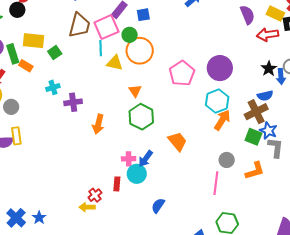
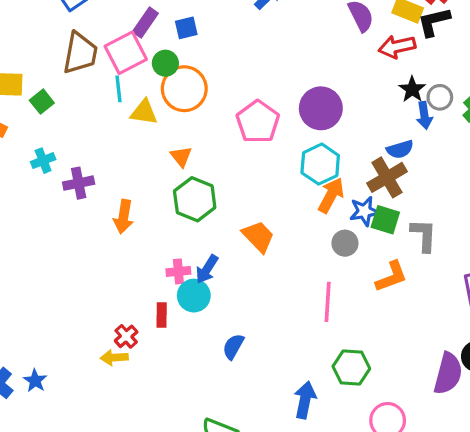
black star: (269, 69) -> (412, 89), moved
blue star: (268, 131) -> (364, 211), moved, turned -30
gray circle: (227, 160) -> (345, 243), moved

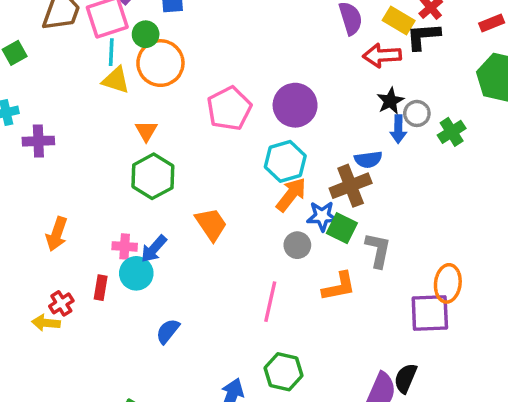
cyan line: (118, 89) -> (111, 52), moved
orange arrow: (123, 217) -> (57, 234), moved

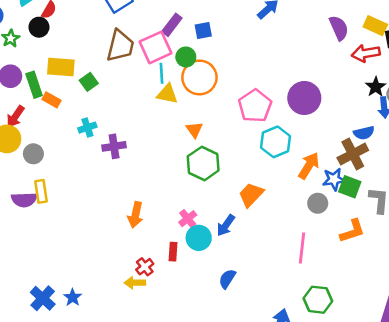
cyan hexagon: (285, 161) -> (276, 142), moved
orange trapezoid: (211, 224) -> (251, 195), turned -96
pink cross: (125, 246) -> (188, 219), turned -36
blue arrow: (154, 249) -> (226, 225), moved

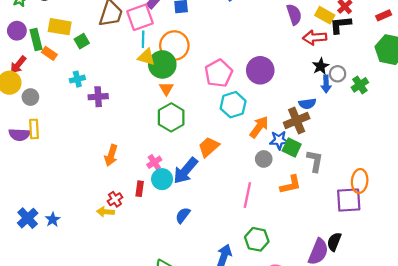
green circle: (186, 57) -> (162, 64), moved, size x1.6
blue arrow: (226, 225) -> (185, 171), size x1.5

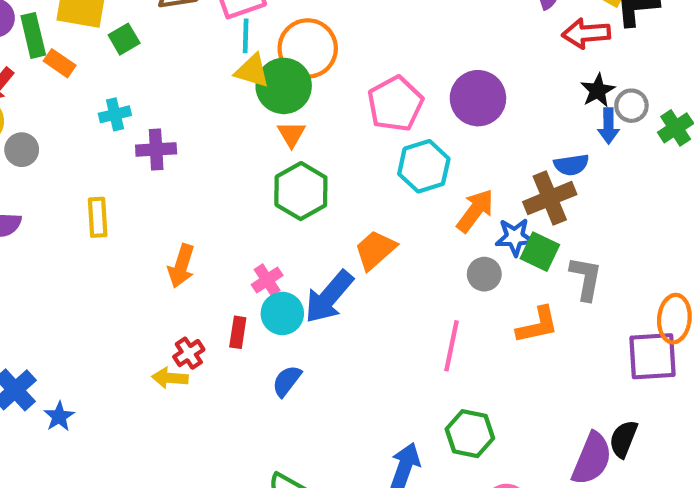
yellow rectangle: (34, 129) -> (98, 217), moved
blue semicircle: (183, 215) -> (287, 381), moved
blue star: (53, 220) -> (59, 416), moved

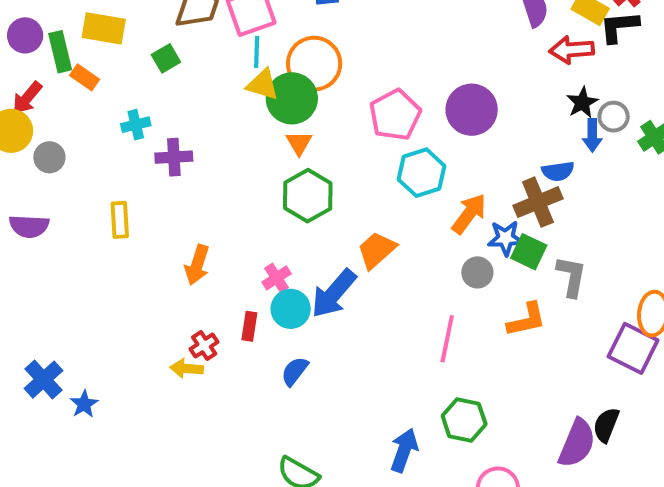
green square: (124, 39) -> (166, 58), moved
purple square: (653, 356) -> (633, 348), turned 30

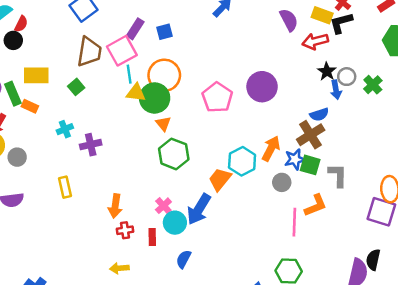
cyan hexagon: (422, 173) -> (242, 161), moved
pink line: (447, 339) -> (294, 222), moved
red cross: (204, 346) -> (125, 230), moved, turned 35

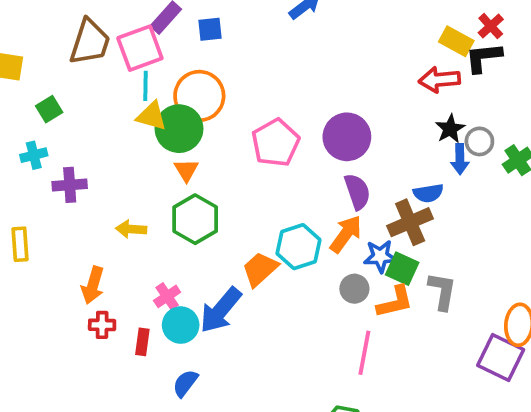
purple semicircle: (289, 20) -> (357, 192), moved
green square: (76, 87) -> (49, 109), moved
orange L-shape: (316, 205) -> (395, 302), moved
yellow arrow: (119, 268) -> (131, 229), moved

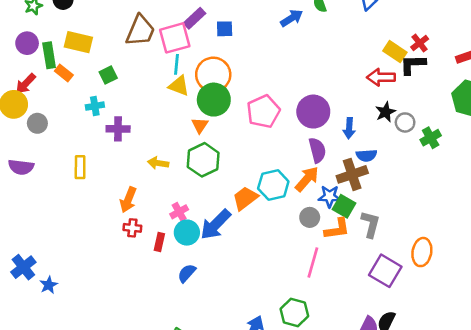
green circle: (179, 129) -> (214, 100), moved
blue arrow: (460, 159) -> (349, 128), moved
purple square: (501, 358) -> (385, 271), moved

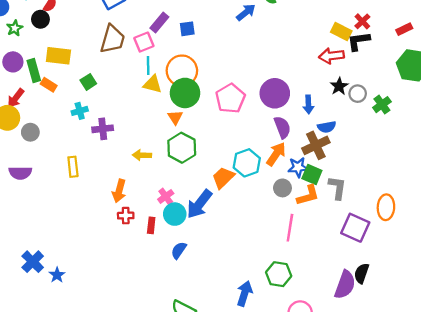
pink square: (175, 38) -> (144, 42), size x0.7

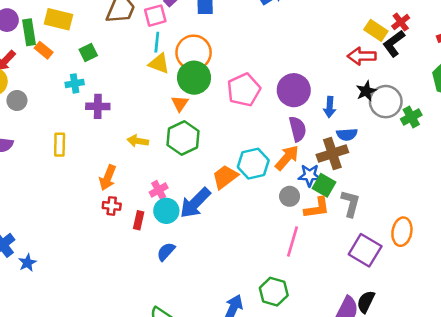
black L-shape: (359, 41) -> (394, 43), turned -35
gray circle: (358, 94) -> (386, 102), size x1.6

